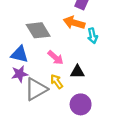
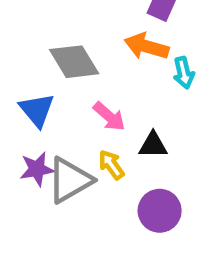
blue triangle: (20, 54) -> (37, 110), turned 36
purple star: (20, 74) -> (37, 169), moved

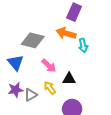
gray diamond: (74, 62) -> (33, 40), turned -45
gray triangle: (70, 180) -> (31, 95), size x0.6

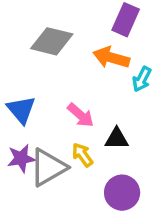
gray diamond: (33, 40) -> (52, 41), moved
cyan arrow: (83, 45) -> (142, 79), turned 40
gray triangle: (31, 95) -> (48, 167), size x1.6

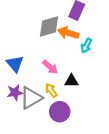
gray diamond: (52, 41) -> (49, 27), moved, turned -30
purple circle: (122, 193) -> (60, 112), moved

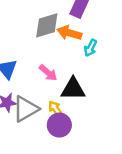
black triangle: (71, 81) -> (73, 89), size x1.5
yellow arrow: (51, 90) -> (56, 109), moved

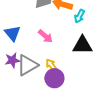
black triangle: (73, 89) -> (82, 45), moved

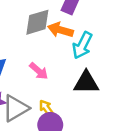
cyan arrow: (79, 16) -> (82, 45), size x1.5

